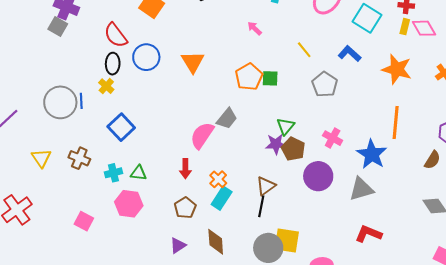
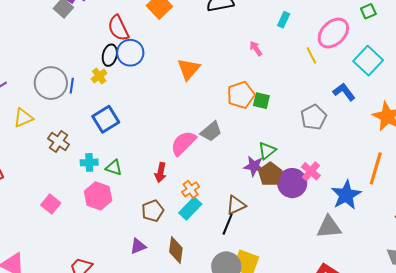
yellow line: (304, 50) -> (311, 55), moved
blue circle: (146, 57) -> (130, 53), moved
yellow triangle: (41, 158) -> (23, 118), moved, turned 30
purple circle: (318, 176) -> (292, 183), moved

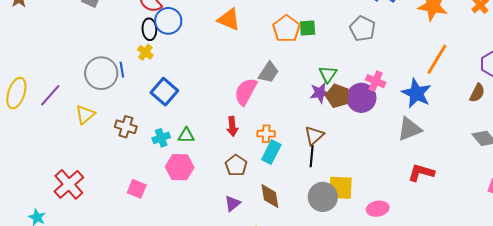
orange triangle: (189, 69) -> (229, 19), turned -30
orange line: (376, 168) -> (437, 59), turned 32
orange cross: (191, 189) -> (266, 134), turned -36

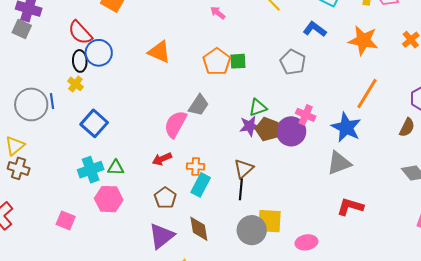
green triangle: (328, 74) -> (258, 108), turned 36
red arrow: (232, 126) -> (162, 159), turned 72
brown cross: (126, 127) -> (19, 168), moved
cyan cross: (161, 138) -> (91, 170), size x1.4
purple triangle: (233, 204) -> (161, 236), size x1.6

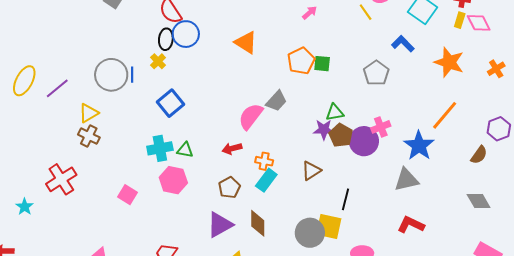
pink arrow: (218, 13) -> (310, 13), turned 91
pink cross: (306, 115) -> (381, 127), turned 36
black line: (241, 189) -> (346, 199), moved

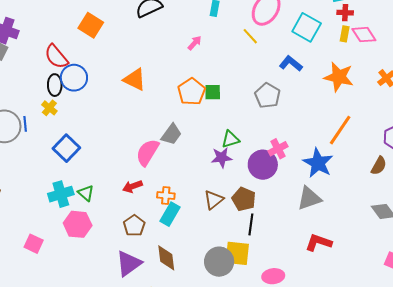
brown pentagon: (341, 135) -> (244, 199), moved
green triangle: (185, 150) -> (86, 193), turned 36

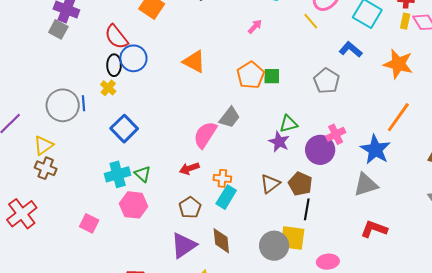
purple star: (222, 158) -> (279, 142), turned 30

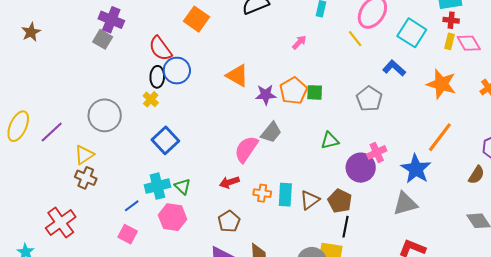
blue line: (84, 103) -> (132, 206), moved, turned 56
purple star: (279, 142) -> (266, 95), moved, turned -30
cyan rectangle: (226, 197) -> (285, 195), moved, turned -30

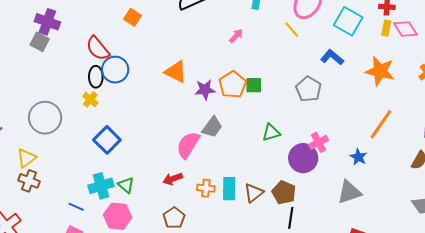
orange square: (196, 19) -> (132, 17), size x0.7
blue star: (416, 169) -> (358, 157), size x0.6
blue line: (132, 206) -> (76, 207), turned 63

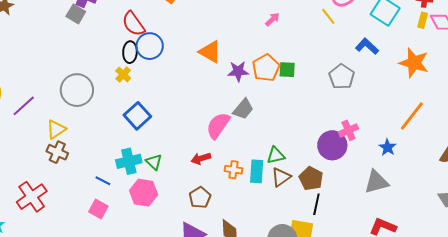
green triangle: (271, 133) -> (276, 155), moved

